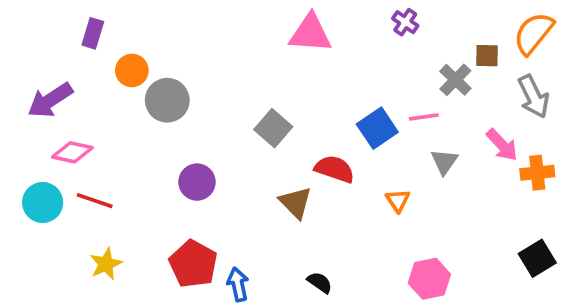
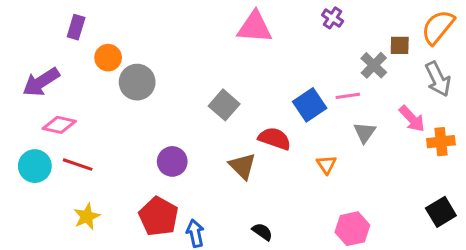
purple circle: (197, 182) -> (172, 161), moved

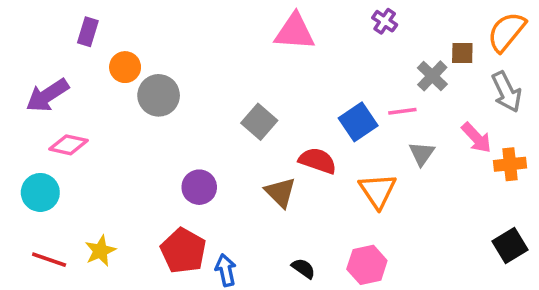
red line: (78, 165) -> (49, 260), moved
orange triangle: (326, 165) -> (378, 191), size x1.6
pink hexagon: (352, 229) -> (367, 265), moved

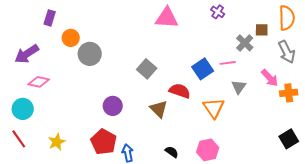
orange semicircle: (506, 32) -> (287, 18), turned 140
red line: (49, 260) -> (19, 139), moved, turned 36

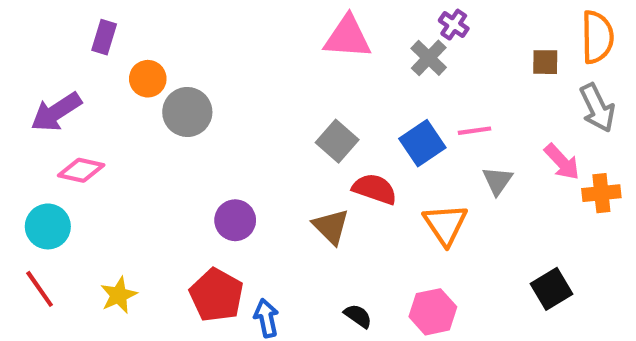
gray cross: (245, 43) -> (429, 58), moved
gray square: (147, 69) -> (337, 141), moved
black square: (289, 139) -> (552, 289), moved

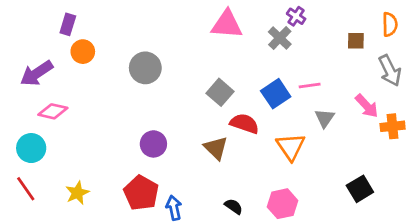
orange semicircle: (597, 37) -> (390, 24), size x0.7
orange circle: (148, 79) -> (83, 52), moved
gray circle: (187, 112) -> (145, 68), moved

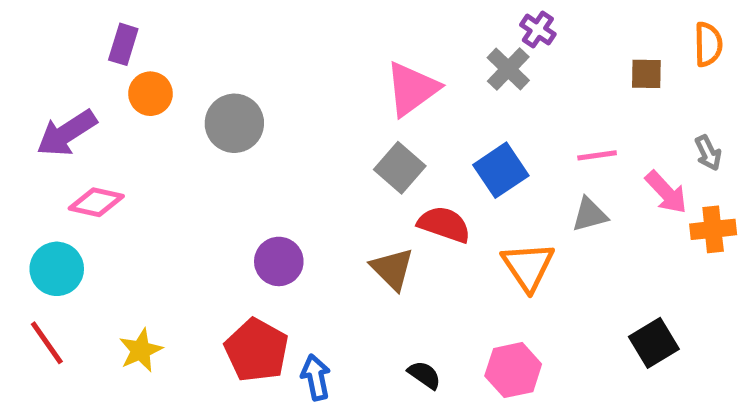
pink triangle: (227, 24) -> (412, 89), moved, turned -40
gray circle: (145, 68) -> (234, 123), moved
gray arrow: (390, 71) -> (708, 153), moved, size x0.6
pink line: (310, 86) -> (597, 155), moved
gray triangle: (325, 118) -> (590, 215), turned 40

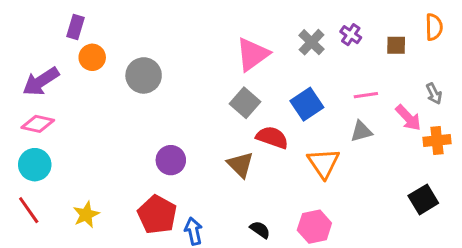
purple cross: (538, 30) -> (351, 35), moved
pink diamond: (96, 202) -> (38, 124), moved
black square: (654, 343) -> (423, 199), moved

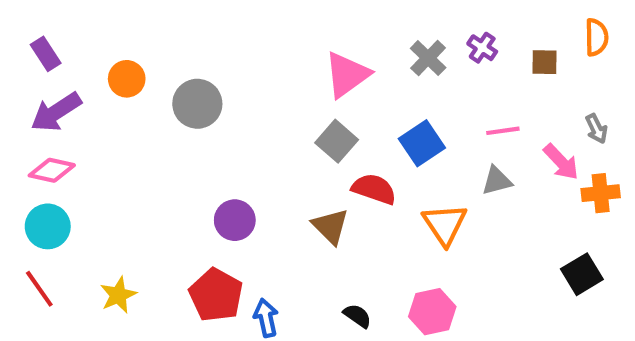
purple rectangle: (76, 27) -> (46, 54), moved, turned -50

